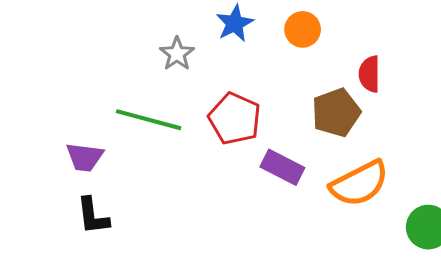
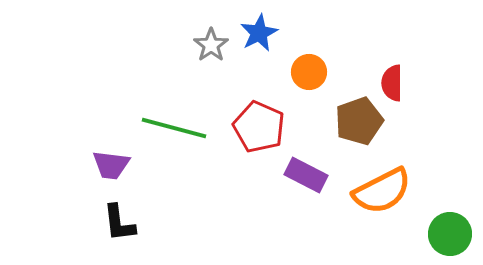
orange circle: (303, 29) -> (309, 72), moved
gray star: (177, 54) -> (211, 45), moved

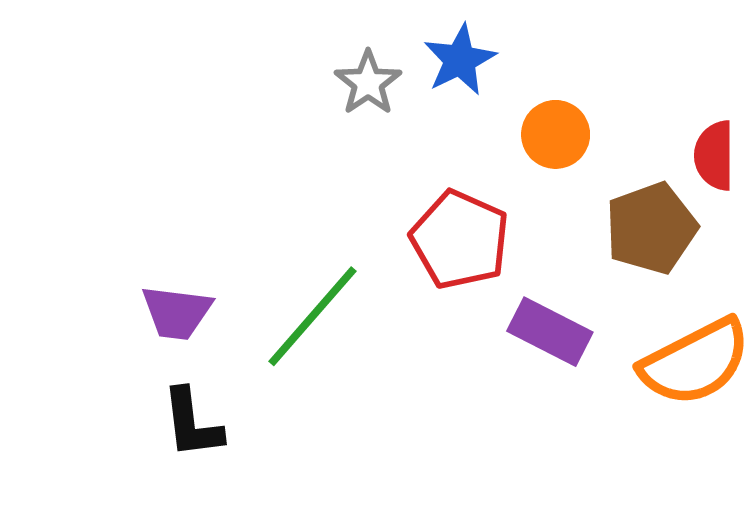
green line: (174, 128) -> (313, 316), moved, turned -64

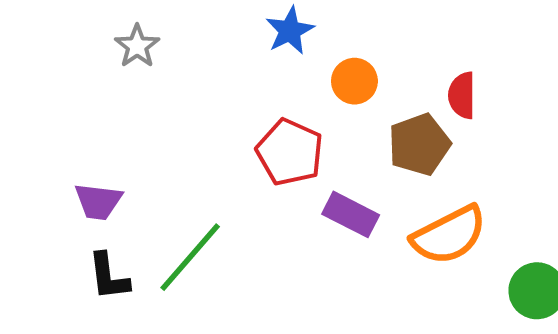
gray star: (368, 83) -> (137, 46), moved
green line: (313, 316) -> (190, 257), moved

